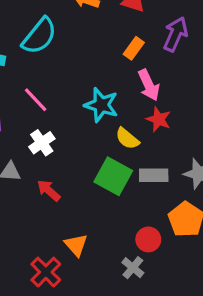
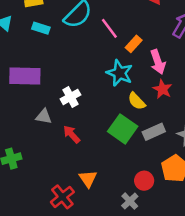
orange rectangle: (134, 48) -> (134, 44), moved
pink line: (36, 100) -> (109, 28), moved
gray rectangle: (154, 175) -> (154, 132), turned -30

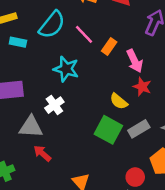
cyan star: (120, 73) -> (66, 69), moved
gray triangle: (44, 117) -> (31, 127), size x1.5
red arrow: (72, 134) -> (42, 153), moved

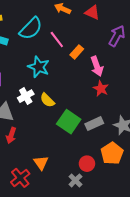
yellow semicircle: (119, 101) -> (47, 100), moved
red arrow: (42, 153) -> (11, 135), turned -119

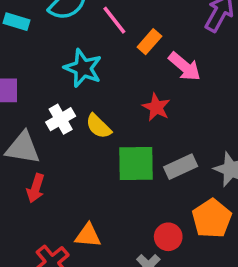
pink arrow: (97, 66) -> (185, 67), turned -30
red star: (101, 89) -> (156, 107), moved
green square: (69, 122) -> (136, 164), turned -35
orange triangle: (41, 163) -> (88, 235), turned -49

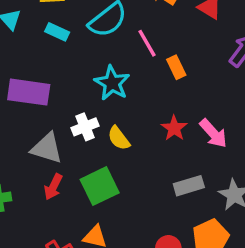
orange rectangle: (149, 42) -> (176, 67), turned -75
pink arrow: (185, 67) -> (213, 133), moved
green square: (136, 164) -> (100, 186), moved, turned -33

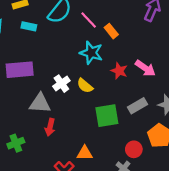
cyan star: (112, 83) -> (91, 53), moved
green square: (100, 186) -> (107, 116), moved, turned 30

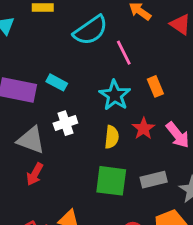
cyan rectangle: (29, 26) -> (57, 82), moved
orange rectangle: (111, 31) -> (155, 86), moved
yellow semicircle: (85, 86) -> (112, 137), moved, turned -140

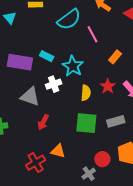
orange rectangle: (155, 86) -> (115, 57), turned 64
cyan star: (115, 95) -> (73, 66), moved
red arrow: (35, 174) -> (43, 122), moved

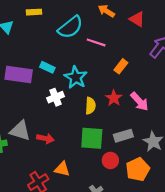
pink line: (92, 34) -> (96, 42), turned -42
gray triangle: (30, 97) -> (20, 131), moved
red arrow: (43, 122) -> (45, 138), turned -105
red circle: (102, 159) -> (110, 160), moved

